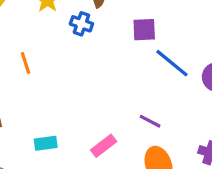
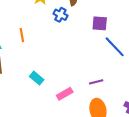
purple line: (150, 121) -> (96, 82), turned -48
cyan rectangle: (46, 143) -> (37, 78), moved, turned 40

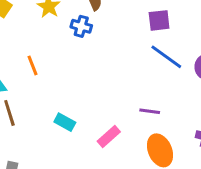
purple square: (100, 23) -> (159, 20), moved
purple line: (96, 82) -> (150, 111), turned 32

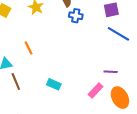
blue cross: (81, 26) -> (76, 16), moved
pink rectangle: (109, 137) -> (95, 90), moved

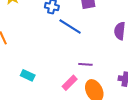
blue line: (118, 34) -> (70, 27), moved

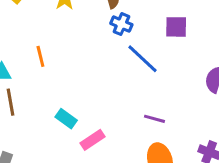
pink rectangle: (70, 83) -> (92, 140), moved

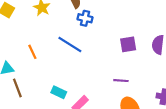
purple square: (176, 27) -> (128, 44), moved
blue line: (142, 59) -> (70, 45), moved

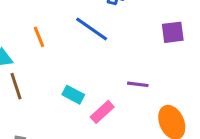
purple line: (121, 81) -> (138, 84), moved

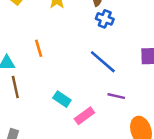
blue line: (92, 29) -> (103, 62), moved

